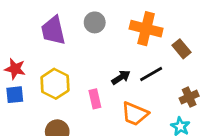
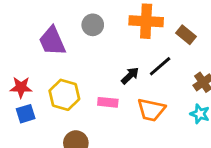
pink rectangle: (95, 99) -> (108, 102), turned -60

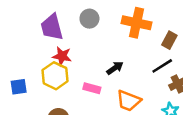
brown rectangle: (186, 35) -> (169, 40), turned 70
black line: (160, 66) -> (162, 66), moved
red star: (21, 87) -> (62, 56), moved

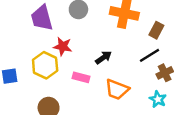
red star: (62, 56) -> (63, 46), moved

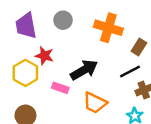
black arrow: (103, 58) -> (84, 70), size x1.6

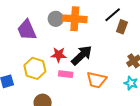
orange cross: (108, 28) -> (75, 19), moved
red star: (44, 56) -> (59, 55), moved
black line: (130, 72) -> (113, 15), moved

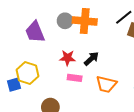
black arrow: (82, 55) -> (91, 59), size x0.7
yellow hexagon: (35, 68) -> (27, 73), moved

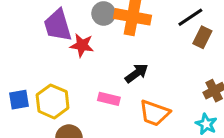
red star: (67, 58) -> (82, 45), moved
yellow hexagon: (27, 73) -> (53, 101), moved

